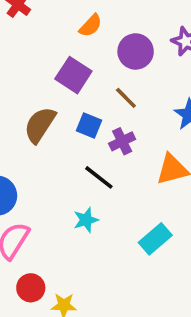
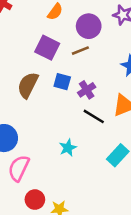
brown line: (126, 98) -> (80, 51), moved, turned -60
black line: (99, 177) -> (94, 116), moved

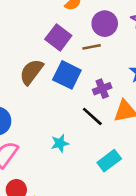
blue square: (62, 82) -> (67, 75), size x1.5
purple cross: (87, 90) -> (102, 89), moved

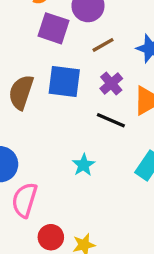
purple square: (58, 37) -> (54, 28), moved
brown line: (92, 47) -> (103, 45), moved

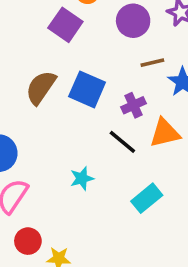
purple square: (54, 28) -> (65, 25), moved
brown line: (103, 45) -> (152, 63), moved

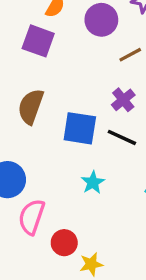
blue square: (87, 89) -> (80, 128), moved
red circle: (28, 241) -> (64, 243), moved

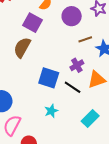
brown semicircle: (31, 107) -> (22, 47), moved

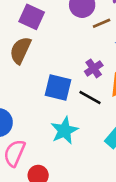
brown line: (85, 39) -> (102, 23), moved
cyan star: (51, 111) -> (64, 130), size x1.5

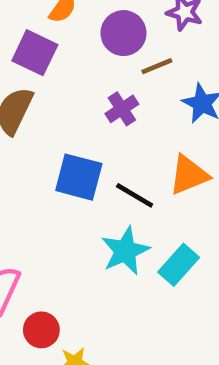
purple cross: (94, 68) -> (122, 109), moved
cyan star: (64, 130) -> (125, 251), moved

